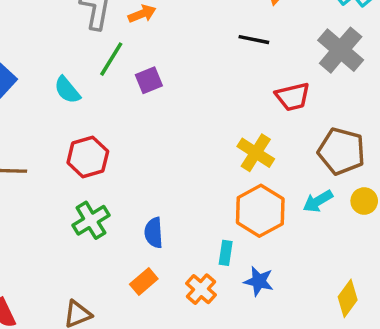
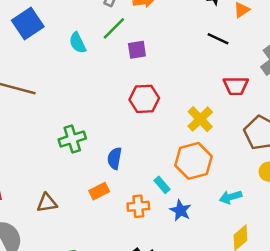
red hexagon: (88, 157) -> (144, 99), moved
cyan arrow: (318, 201) -> (231, 197), moved
cyan rectangle: (226, 253) -> (162, 185), turned -63
orange cross: (201, 289) -> (138, 206), turned 30

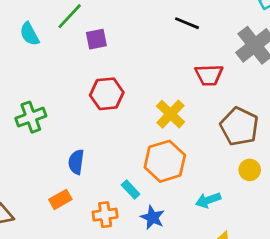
green cross: (72, 139) -> (31, 117), moved

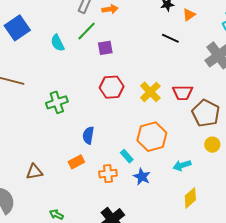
red trapezoid: (209, 75) -> (183, 93), moved
yellow cross: (170, 114) -> (150, 92), moved

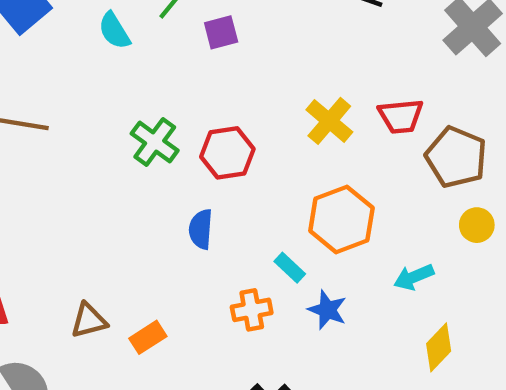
red hexagon: (112, 87) -> (227, 153), moved
green cross: (57, 102) -> (155, 142), moved, turned -30
orange rectangle: (76, 162) -> (148, 337), moved

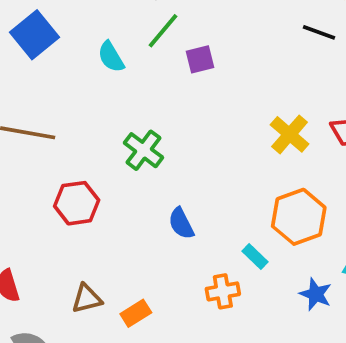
red hexagon: (227, 153) -> (77, 203), moved
blue semicircle: (201, 229) -> (181, 223), turned -32
blue star: (327, 310) -> (316, 294), moved

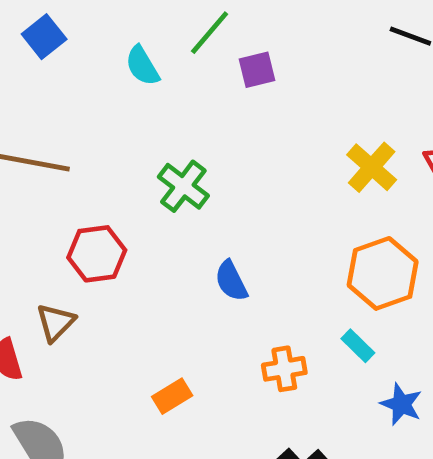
blue square: (34, 35) -> (44, 37), size x0.7
cyan rectangle: (255, 257) -> (358, 346), moved
blue star: (316, 294) -> (401, 404), moved
brown triangle: (87, 299) -> (56, 322), moved, turned -32

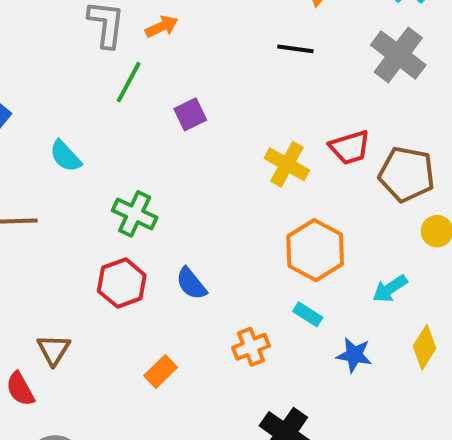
cyan semicircle: (142, 66) -> (65, 156), moved
purple square: (257, 70) -> (190, 114), moved
red hexagon: (97, 254) -> (122, 283), moved
orange rectangle: (172, 396) -> (161, 372), moved

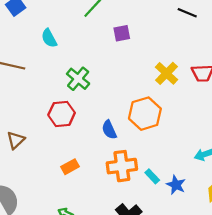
orange hexagon: (315, 250) -> (145, 114), moved
blue semicircle: (191, 284) -> (109, 130), moved
cyan rectangle: (308, 314) -> (152, 176), moved
orange cross: (251, 347) -> (122, 166), size x1.5

